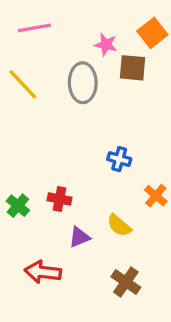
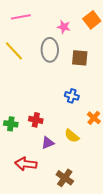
brown square: (132, 68) -> (80, 58), moved
green cross: (18, 206) -> (11, 124), turned -32
brown cross: (126, 282) -> (65, 178), moved

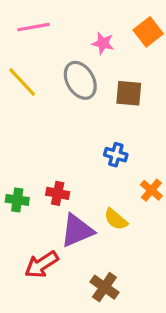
gray ellipse: (50, 50) -> (80, 80), turned -30
purple triangle: (48, 143) -> (77, 231), size x1.6
red arrow: (26, 164) -> (41, 264), turned -40

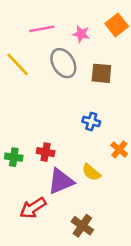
pink line: (33, 27) -> (42, 29), moved

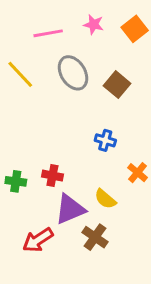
pink star: (81, 34) -> (94, 24), moved
brown square: (101, 73) -> (117, 85), turned 35
brown cross: (82, 226) -> (95, 237), moved

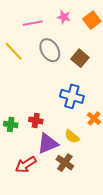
blue cross: (105, 140) -> (72, 96), size x1.6

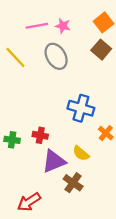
pink star: (64, 17) -> (63, 26), moved
brown square: (80, 58) -> (101, 50), moved
red arrow: (26, 165) -> (29, 202), moved

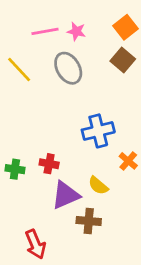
blue cross: (81, 108) -> (98, 131), turned -30
brown cross: (73, 183) -> (89, 221), turned -30
red arrow: (29, 202) -> (35, 244), turned -80

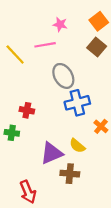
pink line: (45, 31) -> (45, 45), moved
gray ellipse: (68, 68) -> (63, 76), moved
red cross: (49, 164) -> (27, 110), moved

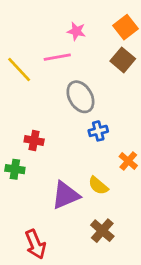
blue cross: (77, 103) -> (98, 131), size x0.6
brown cross: (70, 174) -> (102, 231), moved, turned 36

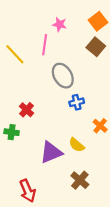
pink line: (57, 57) -> (45, 45), turned -72
red cross: (34, 141) -> (27, 110), turned 32

